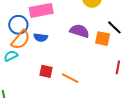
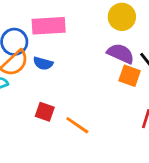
purple semicircle: (79, 31) -> (121, 54), moved

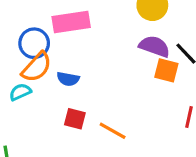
blue semicircle: (43, 63) -> (68, 79), moved

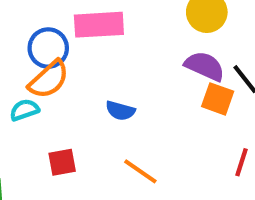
blue semicircle: (68, 79) -> (120, 111), moved
red square: (75, 119) -> (62, 162), moved, turned -30

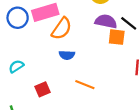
blue circle: (48, 48) -> (18, 18), moved
orange semicircle: (49, 79) -> (62, 29), moved

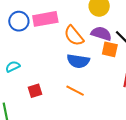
orange semicircle: (62, 29) -> (74, 36), moved, turned 100
blue semicircle: (67, 55) -> (78, 61), moved, size x1.5

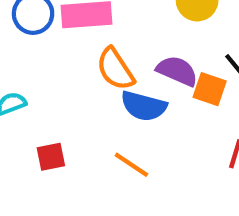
purple semicircle: (101, 34) -> (177, 71), moved
orange semicircle: (74, 36) -> (115, 69), moved

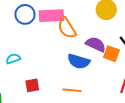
orange semicircle: (115, 69) -> (67, 28), moved
orange line: (131, 165) -> (72, 90), turned -30

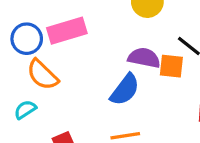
orange semicircle: (67, 28) -> (42, 75), moved
blue semicircle: (79, 61) -> (125, 90), turned -55

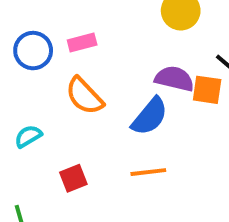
pink rectangle: (67, 31) -> (82, 43), size x0.6
orange semicircle: (42, 75) -> (84, 96), moved

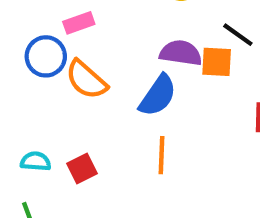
blue circle: (33, 51) -> (46, 56), moved
cyan semicircle: (28, 136) -> (36, 161), moved, turned 40
orange line: (148, 172) -> (161, 155), turned -76

